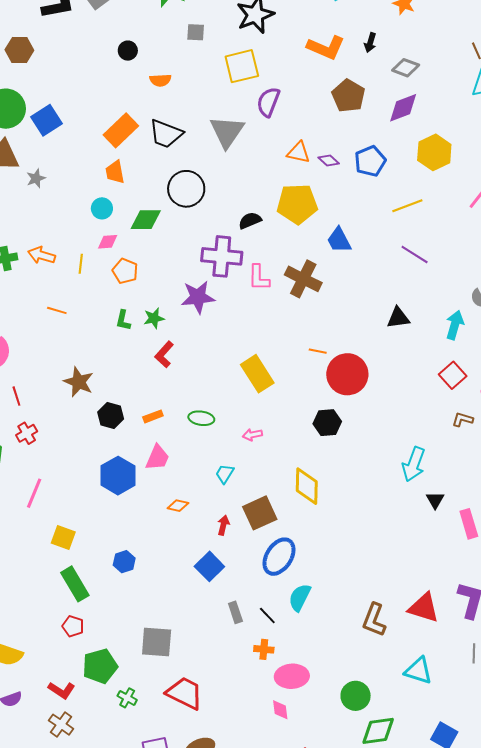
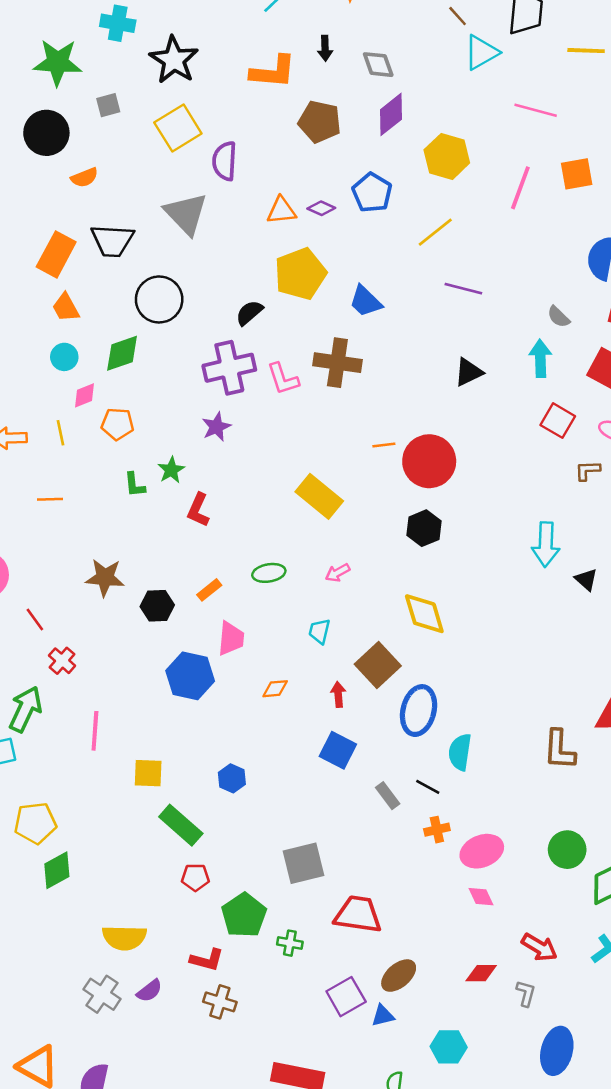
black circle: (128, 51) -> (46, 133), moved, size x1.8
gray diamond: (406, 68) -> (378, 65), turned 68
purple star: (198, 297) -> (216, 427), size x0.7

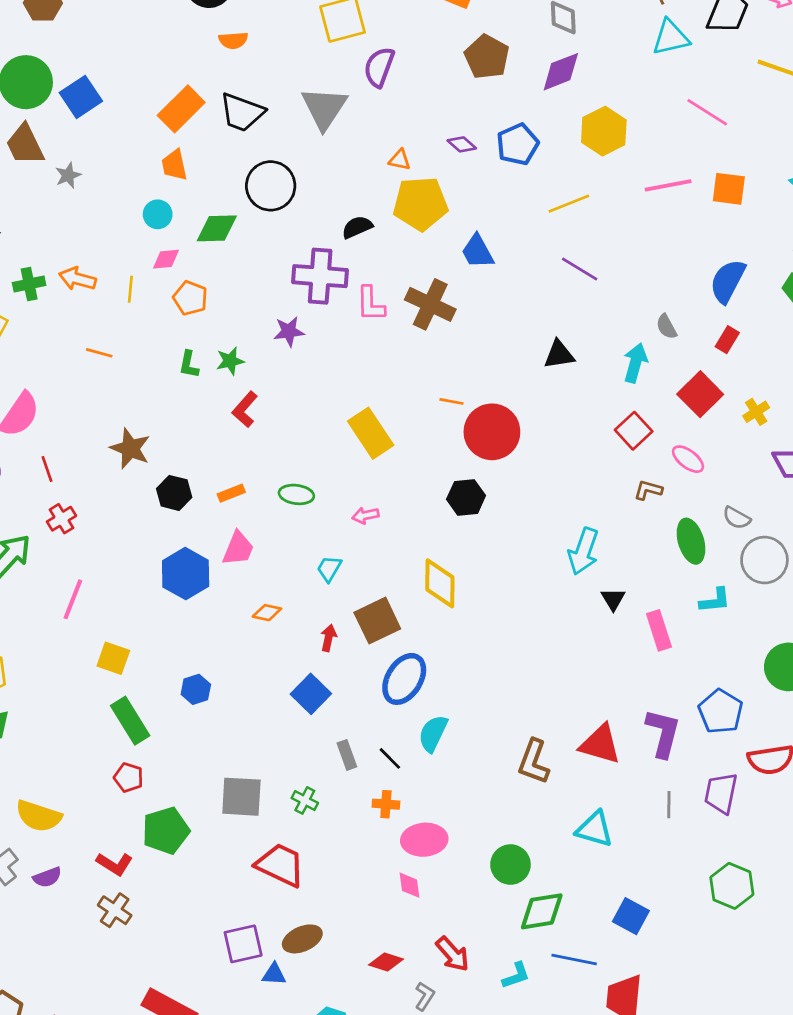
pink line: (520, 188) -> (668, 185), turned 42
orange triangle: (281, 211) -> (400, 160), moved, size x0.7
green cross: (290, 943) -> (305, 800), moved

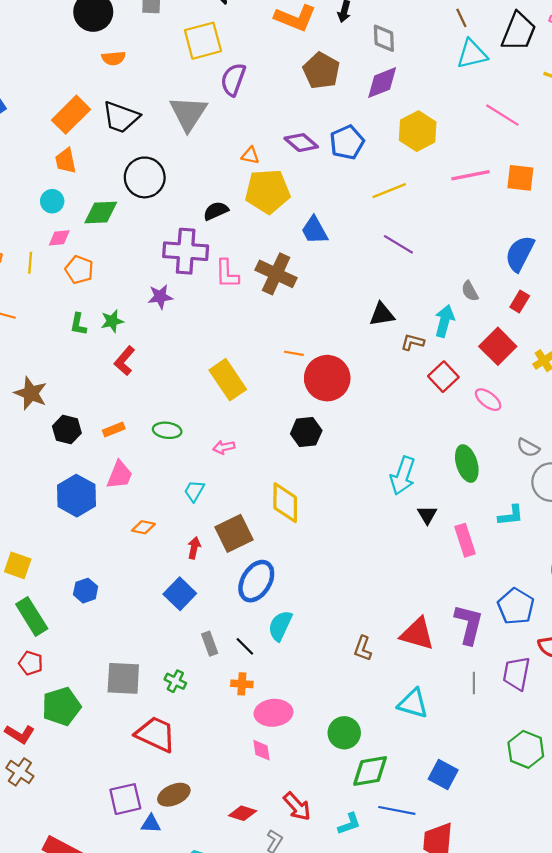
purple diamond: (462, 144) -> (301, 143), size x1.4
brown L-shape: (648, 490) -> (413, 342), moved
green ellipse: (691, 541) -> (467, 464), moved
brown L-shape: (534, 762) -> (363, 648), size x0.7

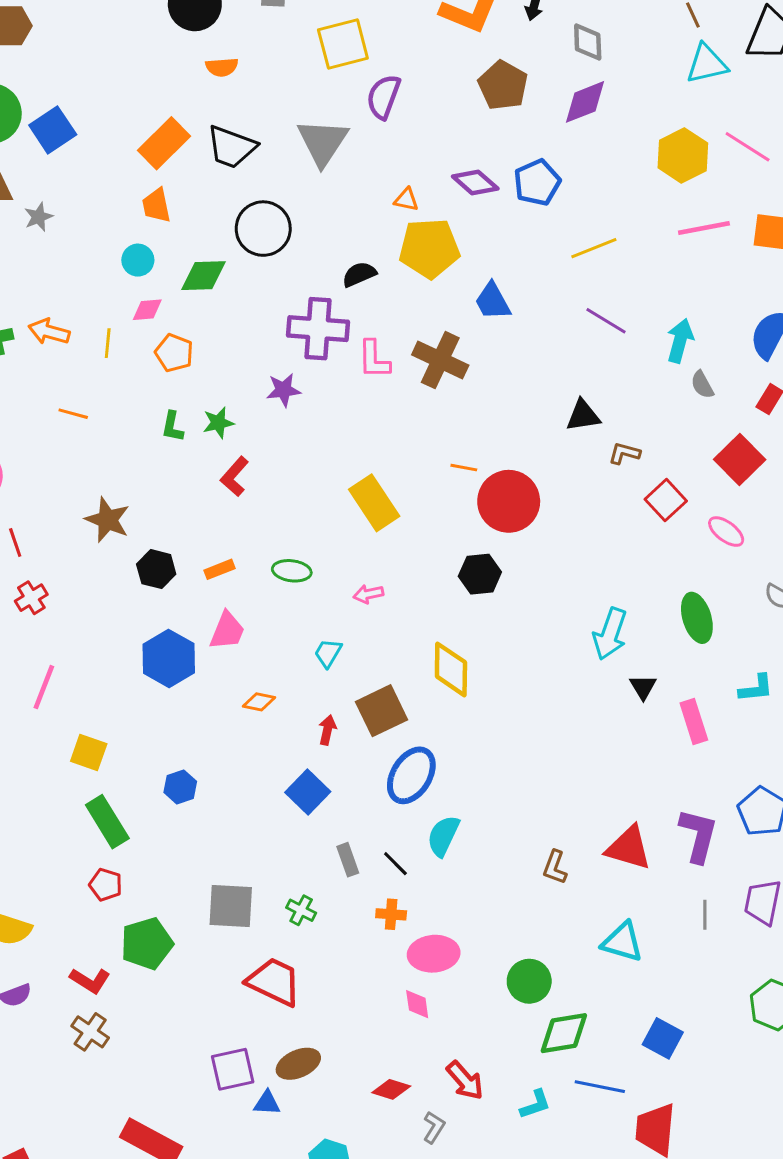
yellow hexagon: (418, 131) -> (683, 155), moved
cyan arrow: (444, 321) -> (680, 341), moved

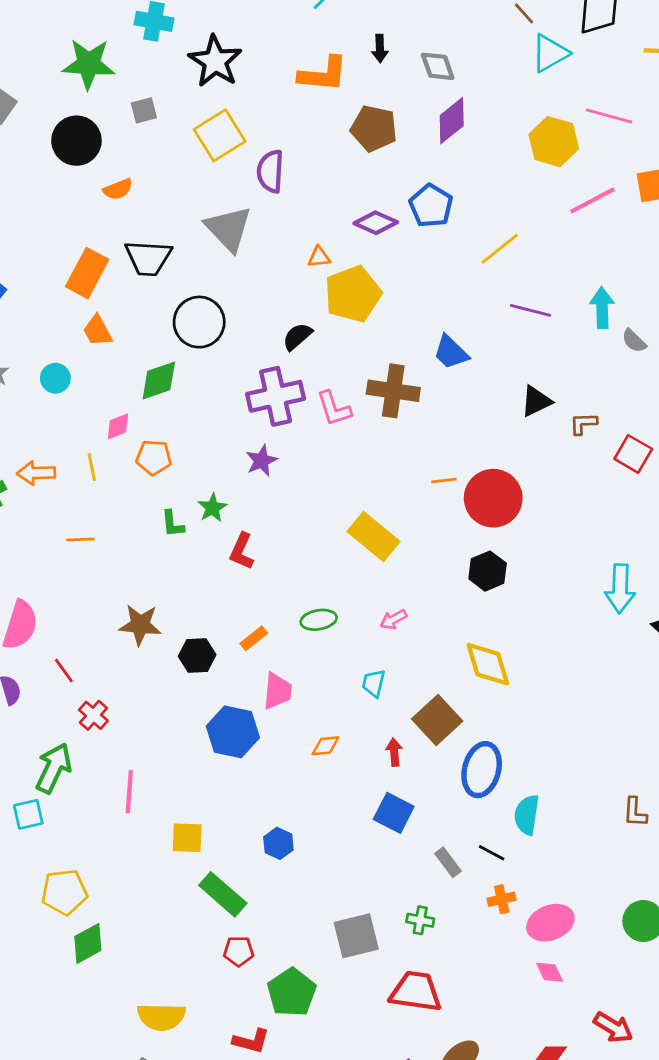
cyan circle: (138, 260) -> (55, 378), moved
blue trapezoid: (493, 301) -> (451, 352), moved

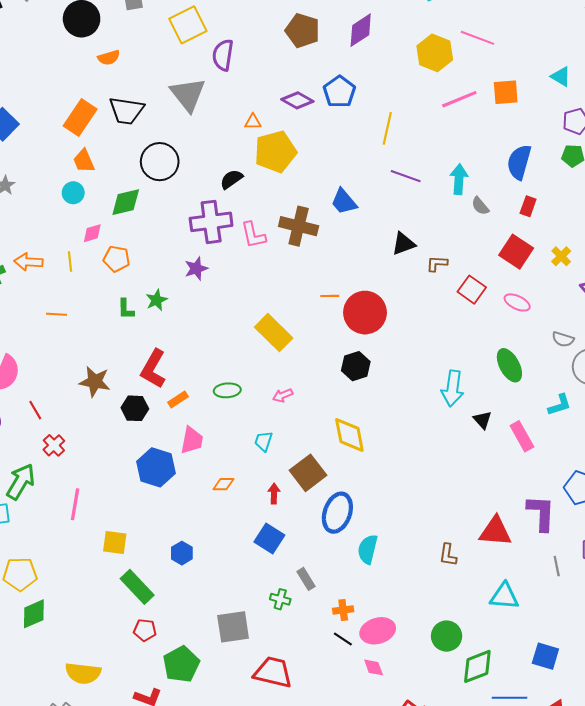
yellow line: (500, 249) -> (387, 128), turned -44
cyan circle: (55, 378) -> (73, 193), moved
red L-shape: (242, 551) -> (153, 369), moved, size x1.4
black line: (492, 853) -> (343, 639), moved
green cross: (420, 920) -> (280, 599), moved

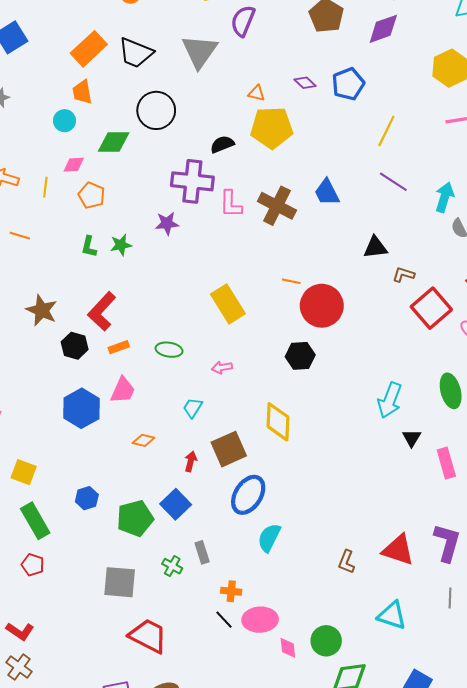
purple diamond: (297, 100) -> (305, 83), size x0.7
red square: (472, 290) -> (431, 308), size x1.4
green pentagon: (181, 664) -> (135, 518), moved
pink diamond: (374, 667) -> (288, 648), moved

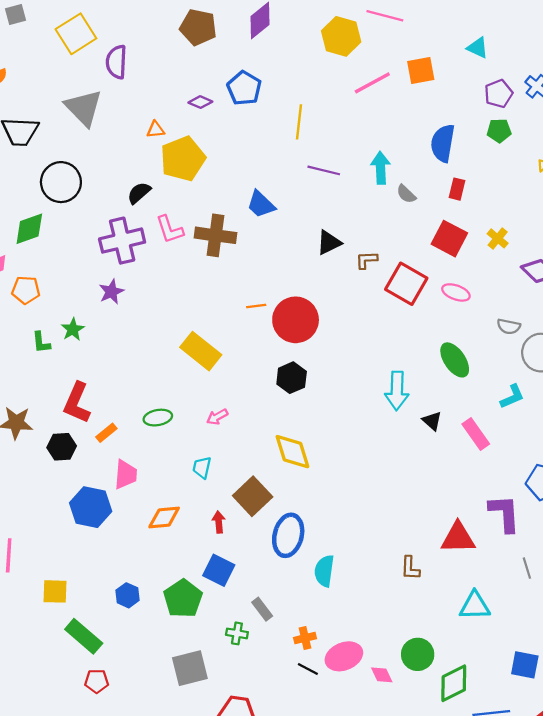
pink L-shape: (231, 204) -> (170, 229), moved
orange diamond: (144, 440) -> (164, 518), size x1.4

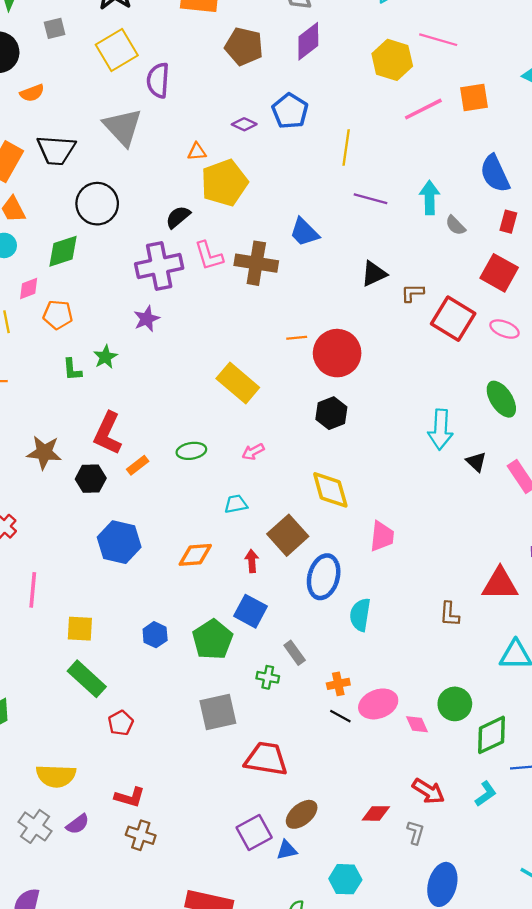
blue semicircle: (443, 143) -> (495, 174), turned -36
cyan trapezoid: (202, 468) -> (236, 504), turned 65
pink trapezoid: (126, 474) -> (382, 536), moved
green rectangle: (84, 636) -> (87, 679), moved
red pentagon: (97, 681) -> (121, 723), turned -30

